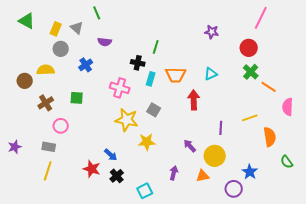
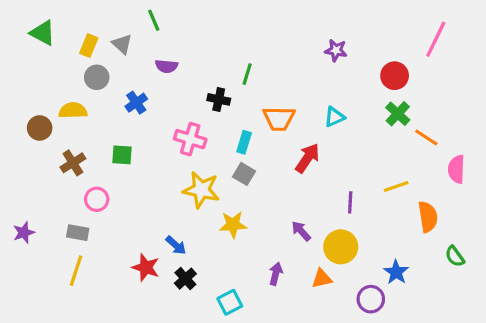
pink line: (261, 18) -> (436, 39), moved
cyan rectangle: (151, 79) -> (244, 142), moved
red arrow: (194, 100) -> (307, 158), turned 36

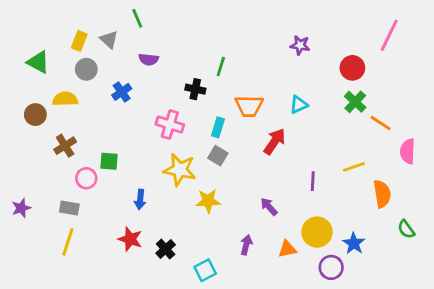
green triangle: (43, 33) -> (38, 62), moved
green square: (122, 155) -> (109, 161), moved
blue arrow: (176, 245) -> (140, 199), moved, turned 54
yellow circle: (341, 247) -> (317, 232), moved

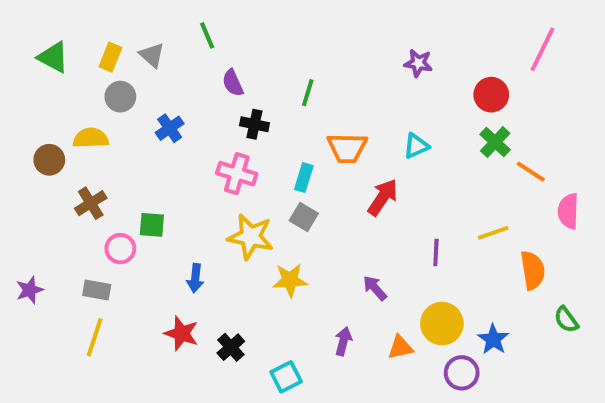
green line: (137, 18) -> (207, 35), moved
purple semicircle: (149, 59) -> (233, 83), moved, turned 60
green triangle: (38, 62) -> (53, 57), moved
black cross: (195, 89) -> (254, 124), moved

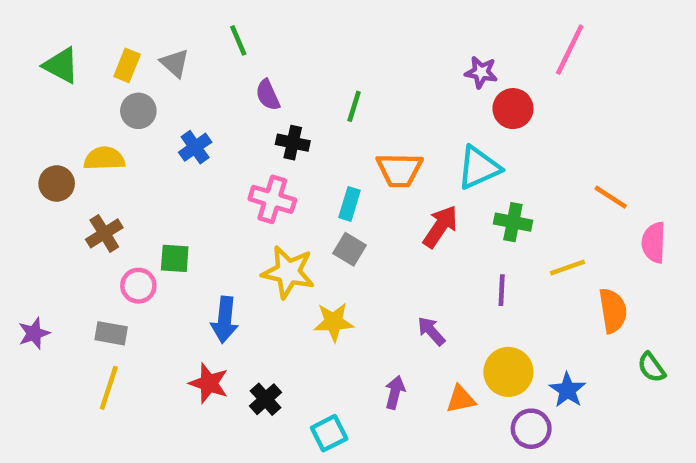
pink line: (543, 49) -> (570, 50), moved
red circle: (491, 95) -> (513, 109), moved
green cross: (495, 142) -> (513, 222), moved, turned -32
cyan triangle: (416, 146) -> (479, 168), size x1.5
blue arrow: (195, 278) -> (225, 320), size x1.4

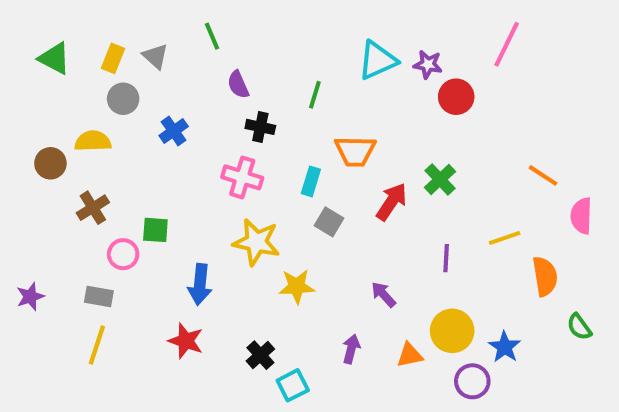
cyan triangle: (479, 168) -> (377, 60), moved
green cross: (513, 222) -> (440, 179), moved, turned 36
gray square: (349, 249) -> (329, 222), moved
black cross: (265, 399) -> (260, 355), moved

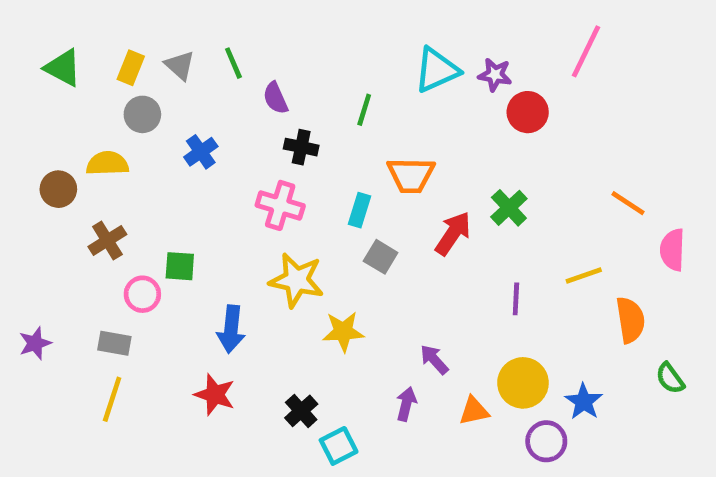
green line: (212, 36) -> (233, 63), moved
purple arrow: (383, 295) -> (434, 360), moved

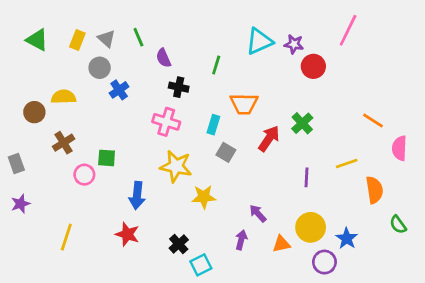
gray circle: (142, 114) -> (100, 68), moved
gray rectangle: (114, 343) -> (16, 163), moved, turned 60

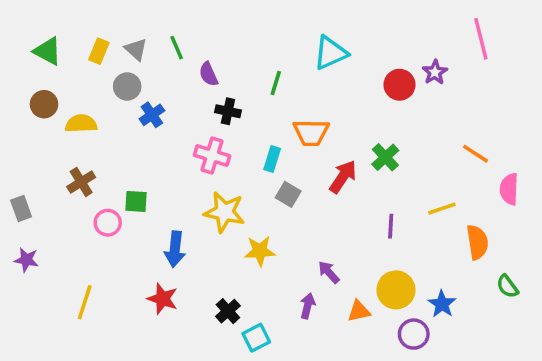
pink line: (348, 30) -> (481, 39), moved, turned -40
purple star: (294, 44) -> (435, 72), moved, turned 30
brown circle: (34, 112) -> (44, 104), moved
purple star: (20, 204) -> (26, 260), turned 30

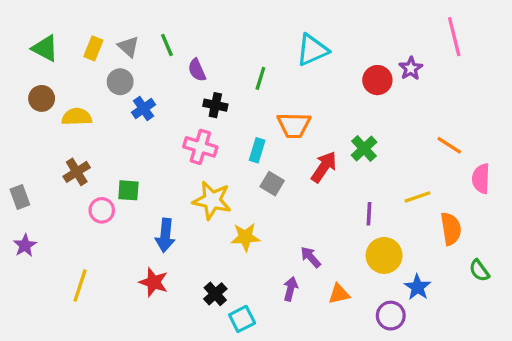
purple star: (26, 260) -> (25, 245), turned 30
yellow circle: (396, 290) -> (384, 255), moved

